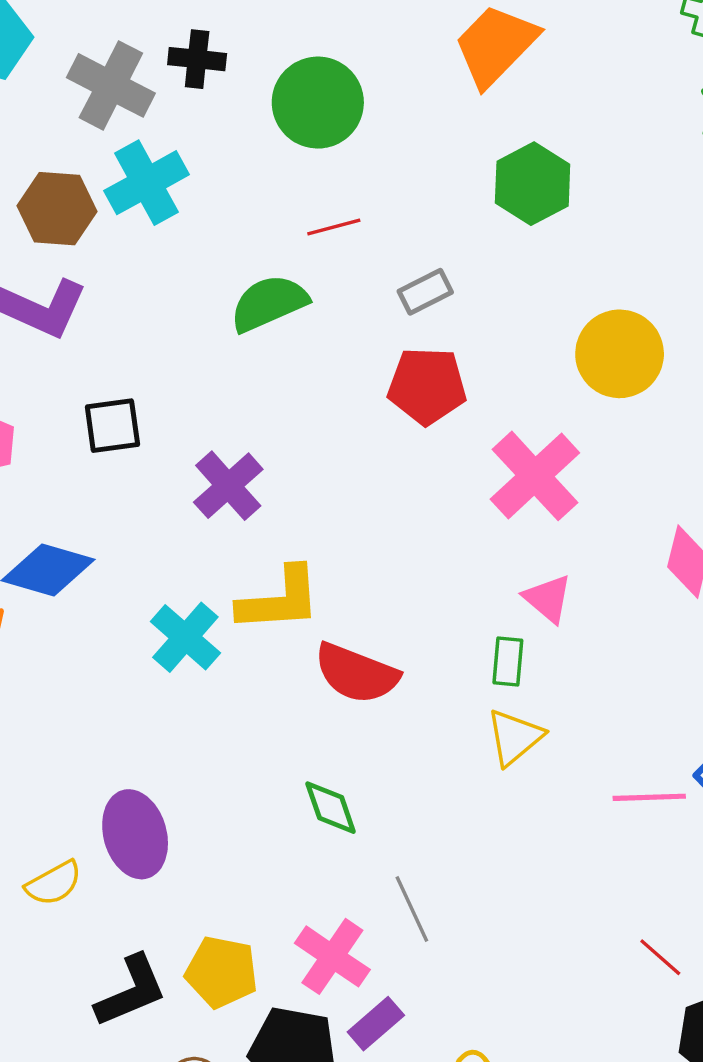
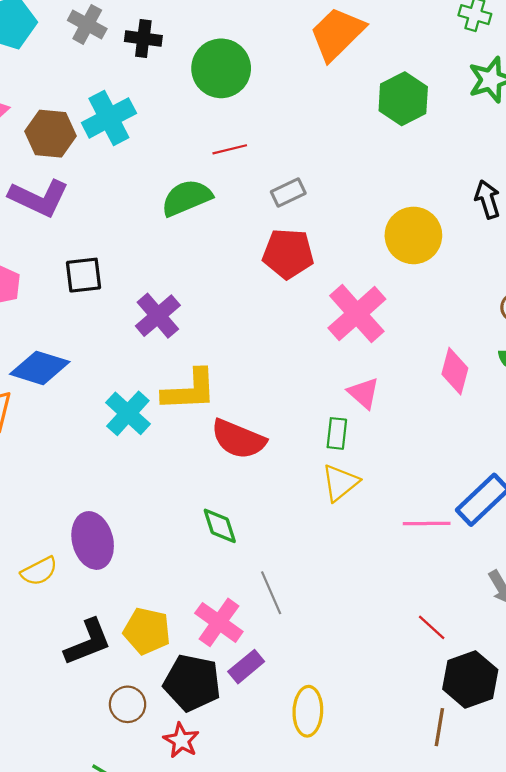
gray cross: (111, 85) -> (87, 24), moved, size x0.7
green hexagon: (533, 184) -> (403, 99), moved

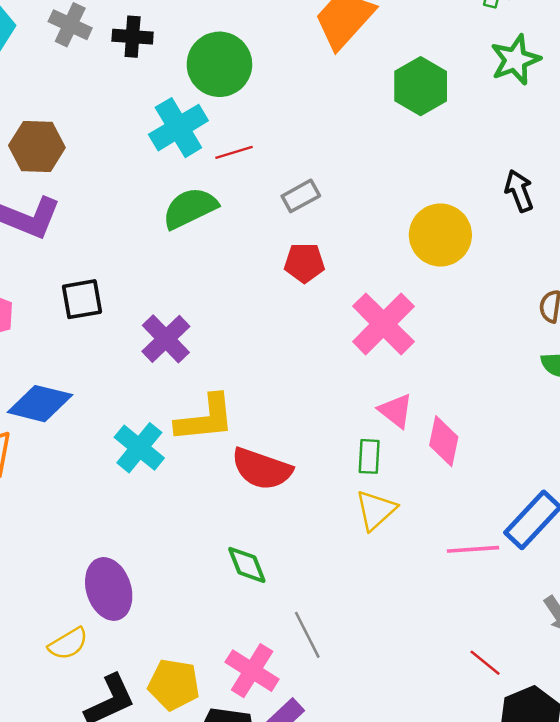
cyan cross: (109, 118) -> (178, 128), moved
red pentagon: (288, 254) -> (304, 263), size x0.7
pink diamond: (455, 371) -> (444, 441), moved
yellow semicircle: (39, 571) -> (68, 644), moved

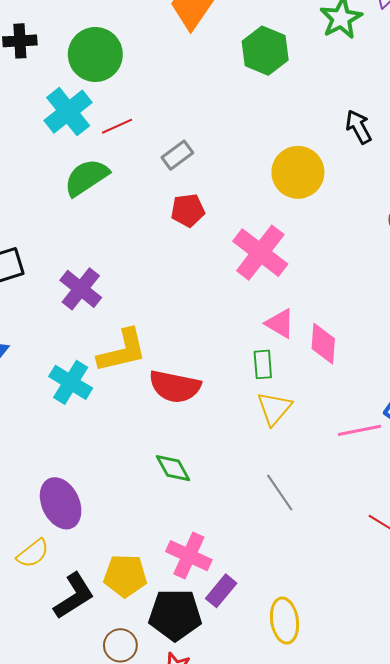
gray line: (307, 635) -> (280, 493), moved

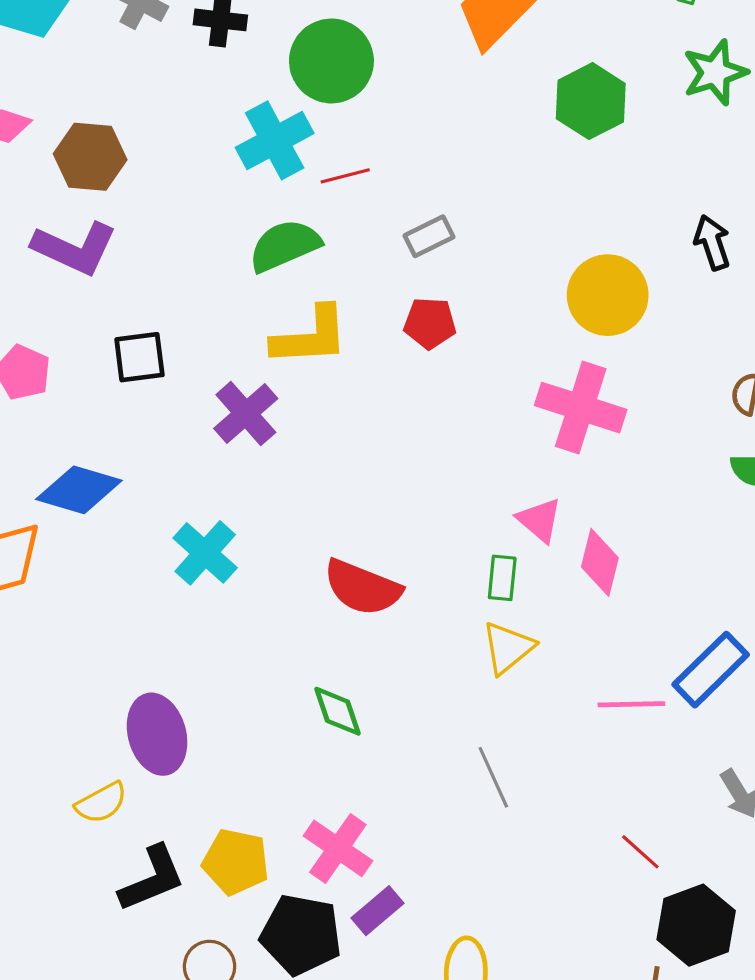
pink cross: (260, 253) -> (581, 408), moved, turned -30
yellow L-shape: (122, 351) -> (310, 336), moved

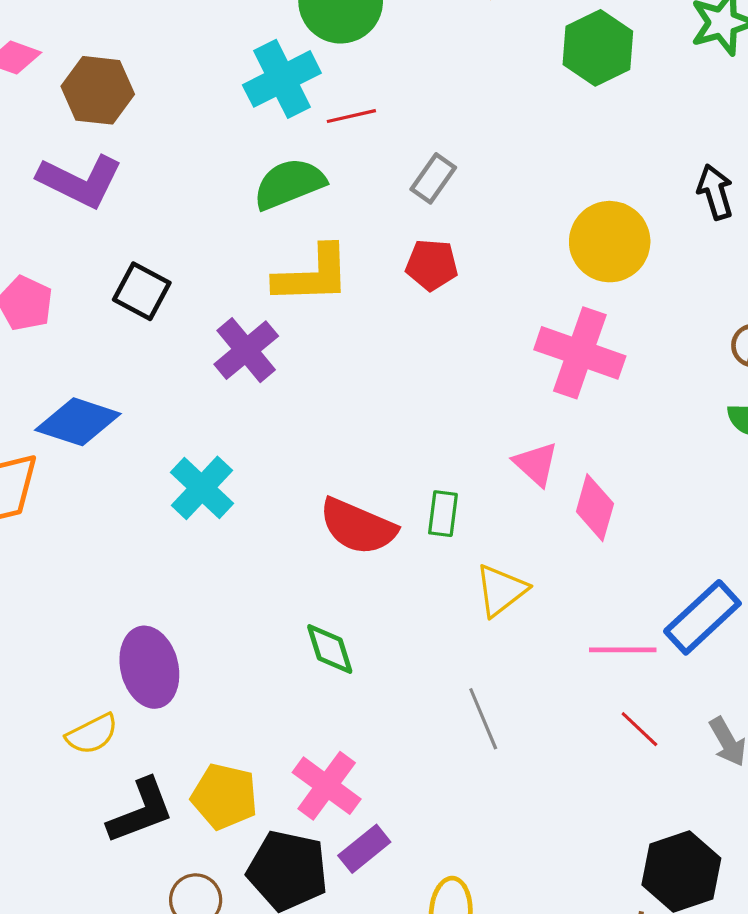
gray rectangle: (429, 236) -> (433, 178), turned -30
black square: (139, 357) -> (142, 291), turned 34
green rectangle: (502, 578) -> (443, 514), moved
red line: (640, 852) -> (639, 729), moved

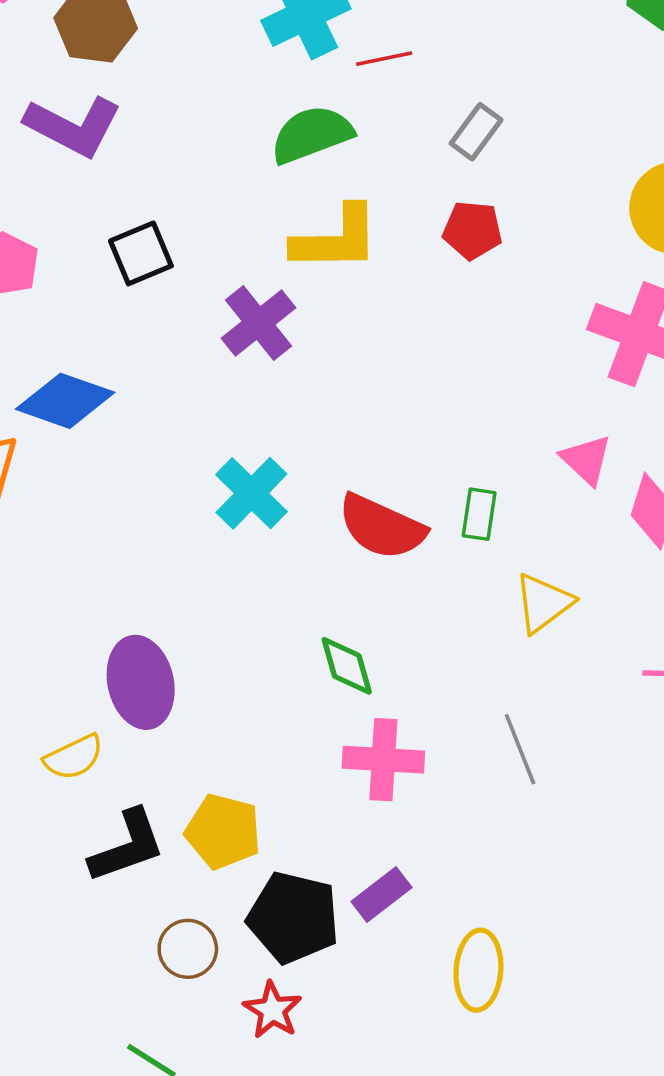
black square: (142, 291) -> (141, 253), turned 38
cyan cross: (202, 488) -> (251, 493), moved
pink cross: (327, 786) -> (383, 760), moved, turned -34

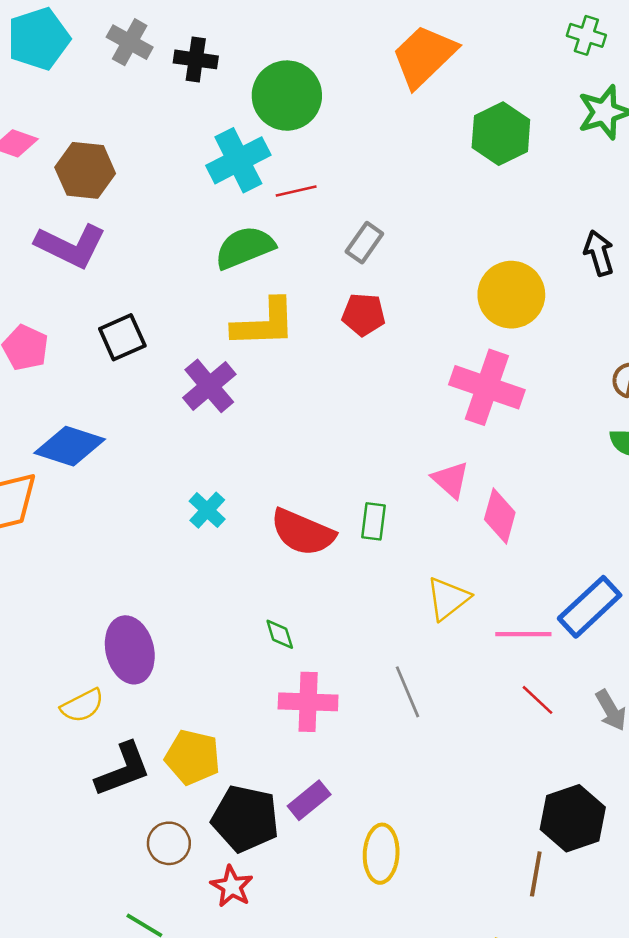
cyan cross: (251, 493) -> (207, 510), size x0.7
yellow triangle: (543, 603) -> (448, 599), moved
green diamond: (347, 666) -> (280, 634), size x0.7

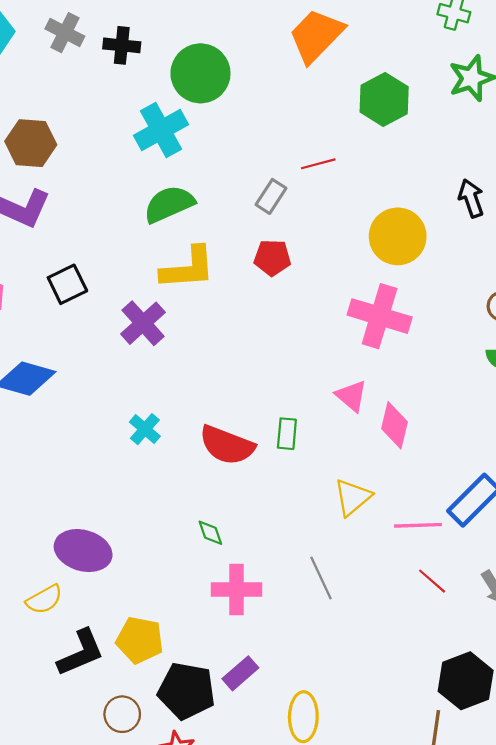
red line: (296, 191) -> (318, 164), moved
purple ellipse: (130, 650) -> (83, 551), turned -58

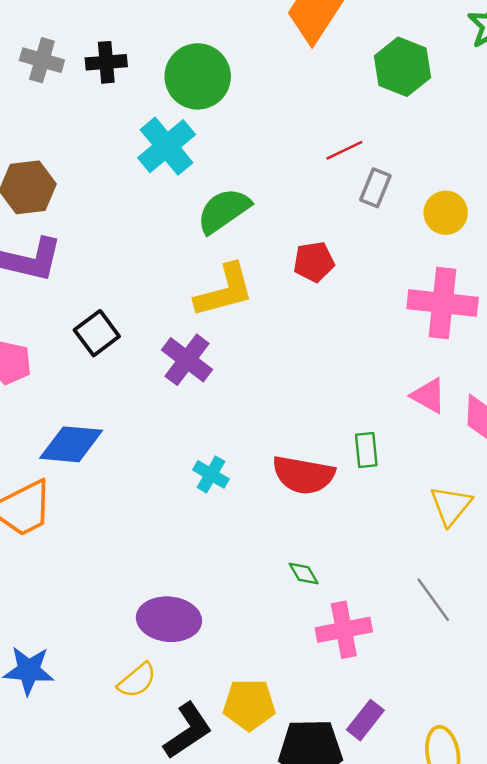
gray rectangle: (271, 196) -> (375, 188), moved
green semicircle: (169, 204) -> (224, 211), moved
yellow circle: (398, 236) -> (446, 213), size x0.7

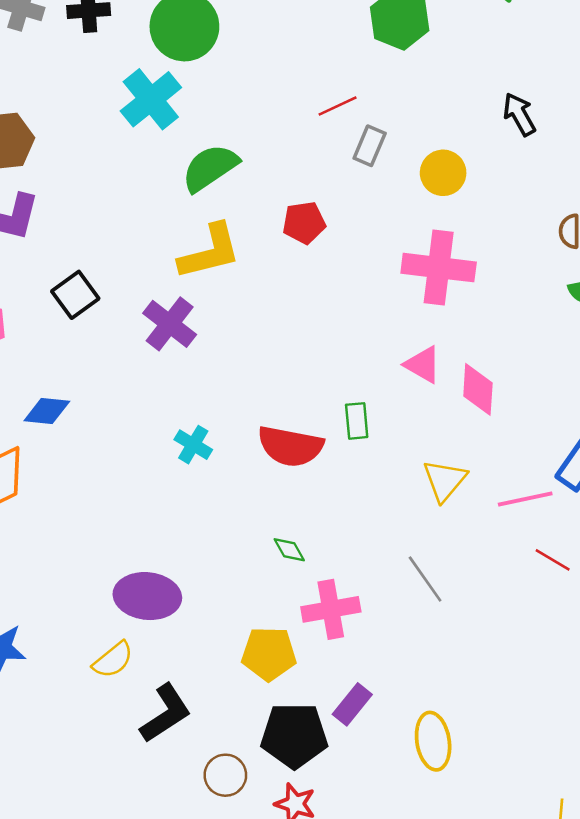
blue diamond: (71, 444) -> (47, 411), size x0.7
yellow pentagon: (249, 705) -> (269, 654), moved

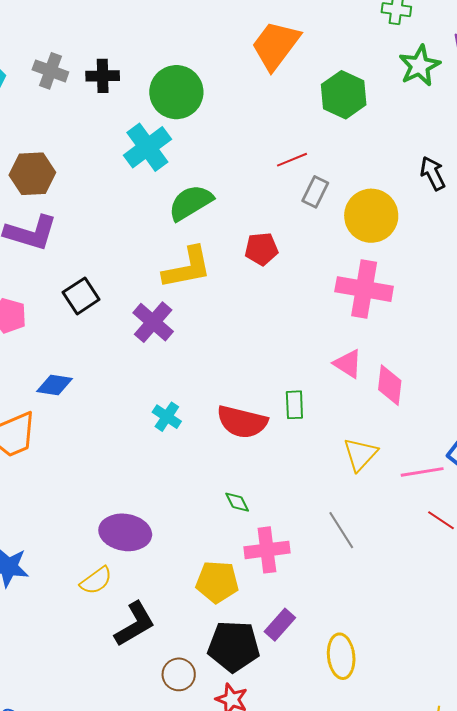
yellow circle: (443, 173) -> (371, 216), size x1.5

